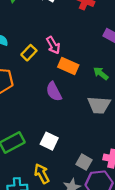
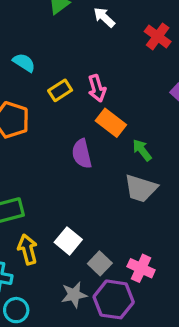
green arrow: (101, 73) -> (142, 150), moved
white square: (49, 141) -> (68, 241), moved
yellow arrow: (42, 174) -> (28, 249), moved

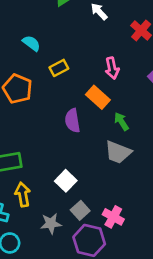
pink arrow: (97, 88) -> (112, 68), moved
white square: (68, 241) -> (66, 181), moved
gray star: (74, 295) -> (51, 224), moved

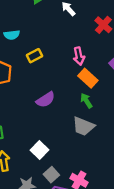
cyan semicircle: (31, 43) -> (12, 35), turned 136
orange rectangle: (98, 97) -> (88, 78), moved
purple semicircle: (72, 121) -> (46, 100), turned -114

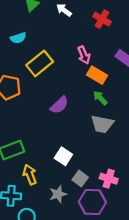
cyan semicircle: (12, 35) -> (18, 38), moved
yellow rectangle: (35, 56) -> (40, 63), size x1.6

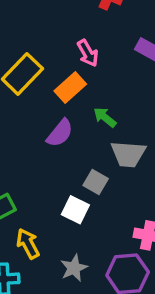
orange rectangle: (97, 75) -> (70, 88), moved, turned -66
green arrow: (100, 98) -> (105, 117), moved
gray square: (80, 179) -> (96, 182), moved

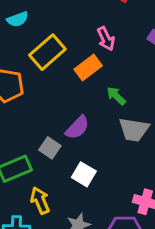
purple semicircle: (60, 133) -> (77, 128), moved
gray square: (96, 182) -> (50, 148), moved

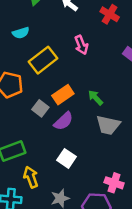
pink arrow: (106, 39) -> (81, 45), moved
orange rectangle: (88, 67) -> (63, 95), moved
gray square: (50, 148) -> (40, 108), moved

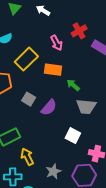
red cross: (110, 14) -> (79, 31), moved, turned 35
orange rectangle: (63, 95) -> (53, 70), moved, turned 48
white square: (67, 158) -> (73, 136), moved

